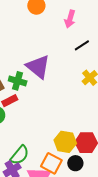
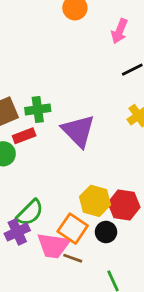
purple triangle: (38, 67) -> (78, 131), moved
green cross: (18, 81) -> (38, 110), turned -30

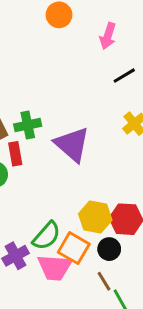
red rectangle: (24, 136) -> (15, 154), turned -75
green semicircle: (30, 213) -> (47, 236), moved
brown line: (73, 258) -> (104, 281), moved, turned 42

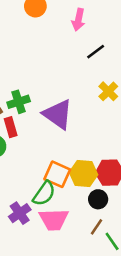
orange square: (74, 248) -> (57, 174), moved
brown line: (104, 281) -> (97, 227), turned 72

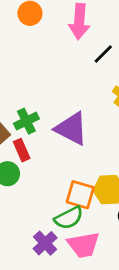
pink arrow: (78, 20) -> (79, 22), size x1.4
green semicircle: (44, 194) -> (69, 218), turned 36

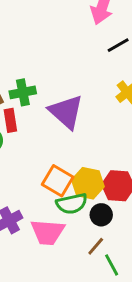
green semicircle: (69, 218) -> (72, 204), moved

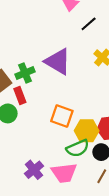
purple triangle: (66, 112) -> (58, 62), moved
orange square: (58, 181) -> (62, 116), moved

